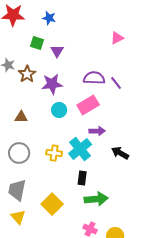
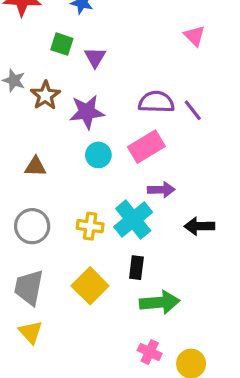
pink triangle: (117, 38) -> (194, 36), turned -48
black arrow: (120, 153) -> (199, 226), turned -30
yellow square: (52, 204) -> (90, 286), moved

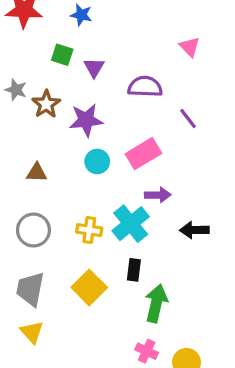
purple semicircle: (156, 102) -> (145, 87), moved
green arrow: (160, 302) -> (156, 303), turned -72

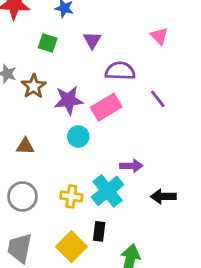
purple triangle: (94, 68) -> (92, 40), moved
pink rectangle: (143, 154) -> (106, 107), moved
black rectangle: (134, 270) -> (99, 231), moved

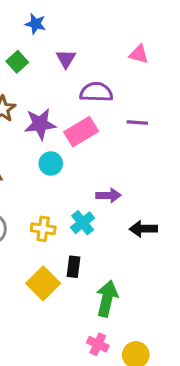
pink triangle: (159, 36) -> (139, 54), turned -30
green square: (48, 43) -> (17, 62), turned 30
purple line: (158, 99) -> (137, 122), turned -48
cyan cross: (108, 191) -> (83, 223), size x0.7

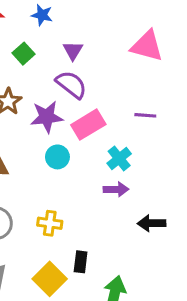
pink triangle: (139, 54) -> (147, 46), size x1.6
purple semicircle: (96, 92) -> (71, 84), moved, turned 36
cyan cross: (83, 223) -> (119, 158), moved

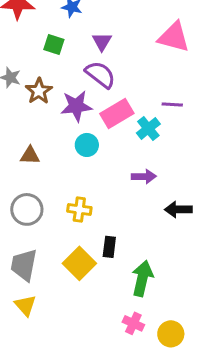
green square: (24, 54) -> (54, 45), turned -30
cyan cross: (119, 158) -> (148, 129), moved

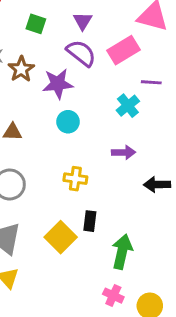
pink rectangle: (117, 114) -> (124, 50), moved
yellow cross: (79, 209) -> (75, 179), moved

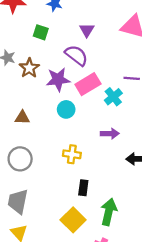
purple triangle: (83, 21) -> (87, 30), moved
pink rectangle: (124, 50) -> (88, 84), moved
yellow square: (61, 237) -> (73, 220), moved

